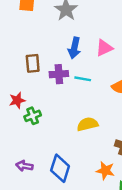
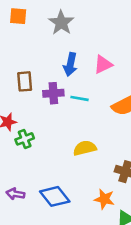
blue diamond: (60, 168) -> (55, 196), turned -56

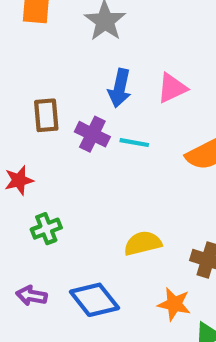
purple cross: (53, 93) -> (92, 134), turned 30
green cross: (25, 139) -> (46, 229), moved
yellow semicircle: (85, 148) -> (143, 243), moved

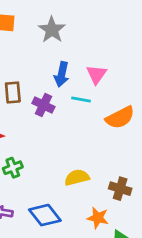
pink triangle: (172, 88) -> (96, 74), turned -30
cyan line: (134, 143) -> (81, 99), moved

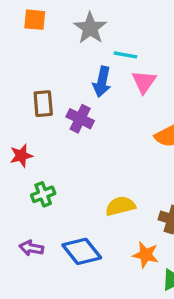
cyan line: (81, 99) -> (125, 55), moved

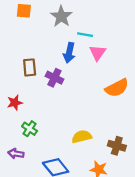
green cross: (43, 194) -> (30, 129), turned -35
purple arrow: (31, 248) -> (16, 154), moved

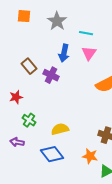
cyan line: (85, 35) -> (86, 33), moved
brown rectangle: (30, 67) -> (29, 66), turned -35
yellow semicircle: (82, 137) -> (60, 129), moved

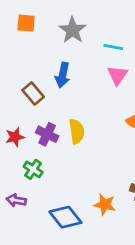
blue arrow: (64, 53) -> (63, 75), moved
purple cross: (51, 75) -> (47, 134), moved
yellow semicircle: (60, 129) -> (77, 131), moved, turned 96
orange star: (90, 156) -> (105, 205), moved

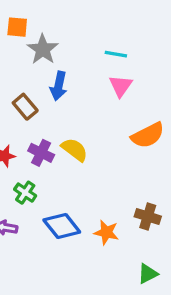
gray star: (72, 30) -> (43, 49), moved
yellow semicircle: (77, 131) -> (75, 150), turned -45
blue diamond: (65, 217) -> (62, 226), moved

